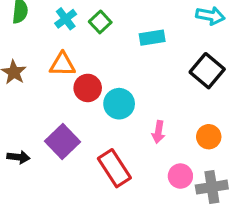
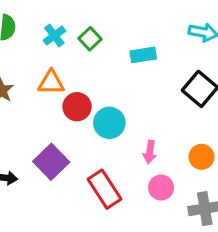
pink circle: (180, 176) -> (161, 188), moved

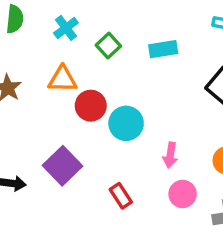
green square: (90, 39) -> (108, 46), moved
red rectangle: (105, 189) -> (121, 196), size x0.6

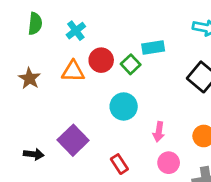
green square: (108, 46) -> (131, 64), moved
red circle: (91, 106) -> (101, 60), moved

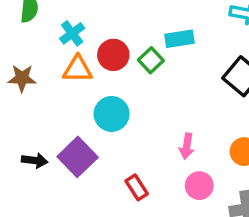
cyan cross: (76, 31) -> (72, 33), moved
brown star: (30, 78) -> (22, 78), turned -30
cyan circle: (124, 106) -> (112, 114), moved
black arrow: (34, 154) -> (35, 161), moved

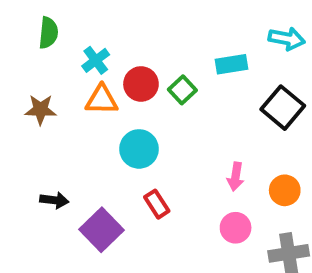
cyan rectangle: (180, 39) -> (232, 64), moved
pink arrow: (187, 146) -> (236, 177), moved
purple square: (78, 157) -> (102, 230), moved
red rectangle: (137, 187) -> (157, 204), moved

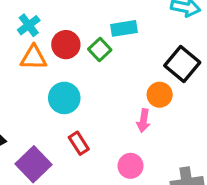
cyan rectangle: (232, 64) -> (124, 28), moved
orange circle: (285, 190) -> (160, 95), moved
pink circle: (236, 228) -> (131, 166), moved

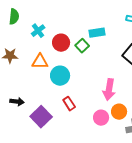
orange triangle: (34, 58) -> (40, 62), moved
orange circle: (160, 95) -> (119, 112), moved
pink arrow: (143, 121) -> (109, 90), size x1.5

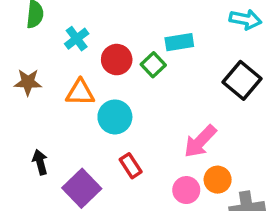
pink arrow: (109, 90) -> (200, 141), turned 35
black arrow: (17, 102) -> (40, 162), turned -112

